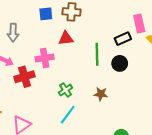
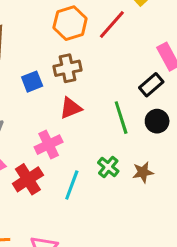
green cross: (66, 90) -> (108, 167), moved
cyan line: (68, 115) -> (72, 185), moved

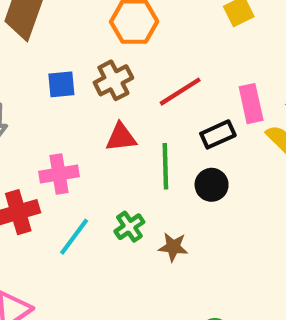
red line: (112, 24) -> (180, 92), moved
brown cross: (68, 68) -> (113, 80), turned -32
red triangle: (71, 108) -> (121, 137), moved

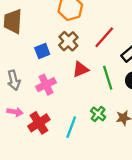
pink cross: (59, 174) -> (46, 85), moved

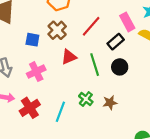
blue square: (42, 51) -> (32, 40), turned 32

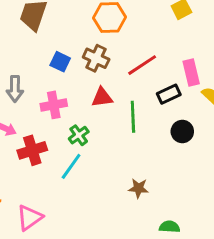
brown cross: (57, 30) -> (96, 58), turned -36
black circle: (120, 67) -> (182, 131), moved
green cross: (86, 99) -> (79, 135), moved
brown star: (110, 103) -> (138, 188), moved

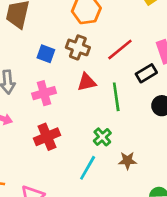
green cross: (79, 135) -> (102, 137), moved
red cross: (32, 150) -> (47, 137), moved
cyan line: (71, 166) -> (88, 168), moved

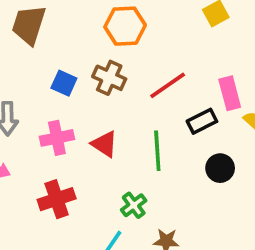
red triangle: (87, 82) -> (104, 144), moved, turned 42

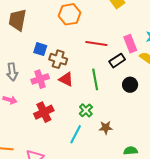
brown cross: (109, 78) -> (58, 59), moved
red line: (168, 85) -> (96, 43), turned 50

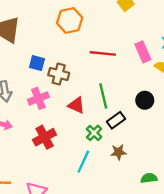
black rectangle: (117, 61) -> (116, 120), moved
red triangle: (66, 79) -> (76, 105), moved

